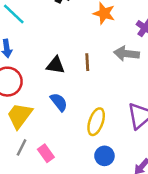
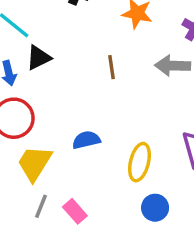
brown line: (87, 62) -> (111, 67), moved
black triangle: (56, 65) -> (39, 58), moved, turned -30
blue semicircle: (59, 102) -> (86, 140), turned -60

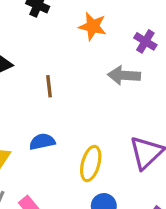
brown line: (111, 67) -> (49, 86), moved

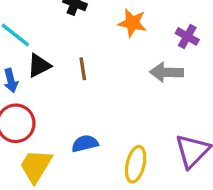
brown line: (49, 86) -> (83, 69), moved

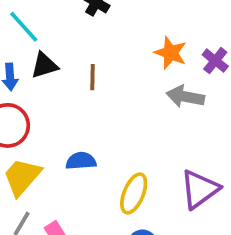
orange star: (132, 23) -> (171, 53), moved

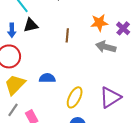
orange star: (171, 53) -> (99, 23), turned -30
brown line: (93, 77) -> (67, 35), moved

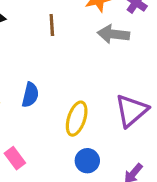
blue semicircle: (47, 78) -> (30, 95), turned 112

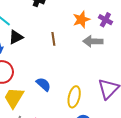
blue semicircle: (30, 95) -> (43, 84), turned -56

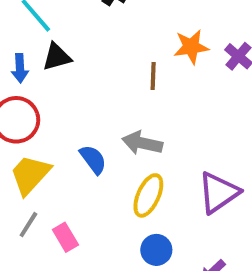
brown line: (53, 39) -> (153, 76), moved
gray arrow: (93, 41) -> (142, 143), moved

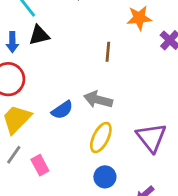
orange star: (191, 47) -> (139, 18), moved
blue semicircle: (93, 159) -> (62, 110), turned 90
purple triangle: (218, 193) -> (151, 138), turned -36

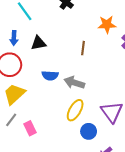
black triangle: (39, 35) -> (38, 43), moved
blue semicircle: (62, 110) -> (50, 76), moved, turned 35
blue circle: (105, 177) -> (89, 131), moved

